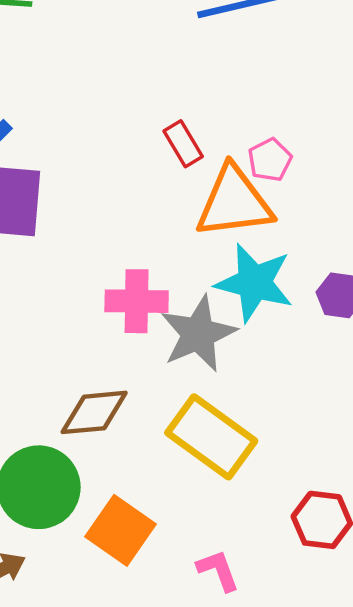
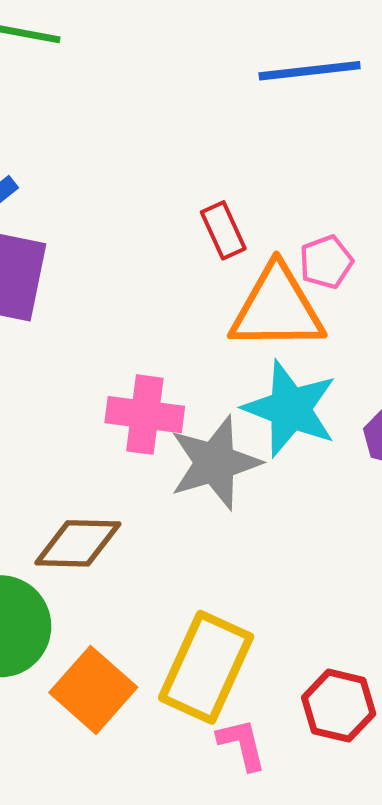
yellow rectangle: (211, 437) -> (206, 667), moved, turned 72
pink L-shape: (218, 570) -> (242, 744), moved

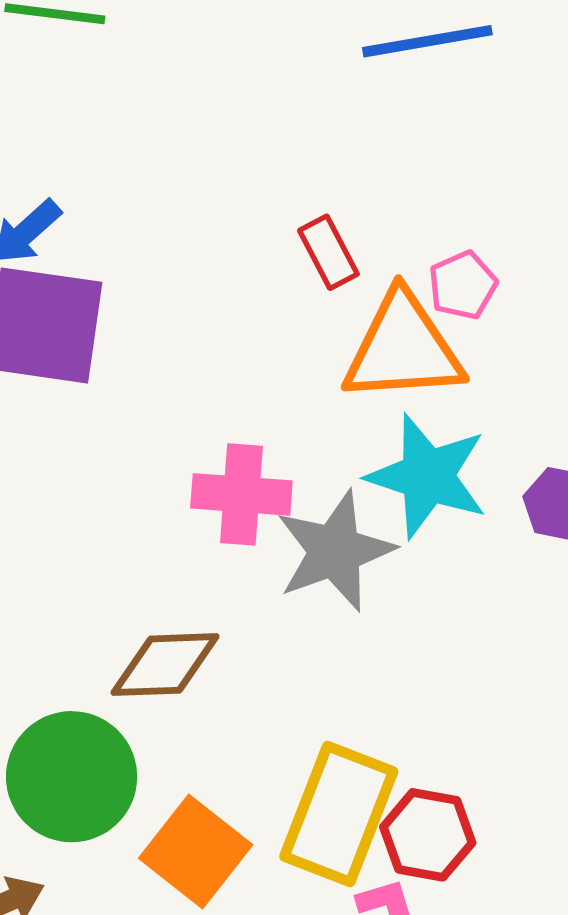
red hexagon: (339, 706) -> (428, 835), moved

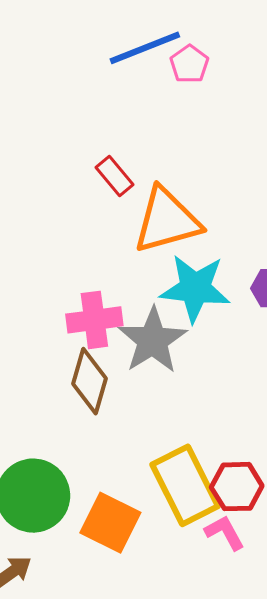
pink pentagon: (463, 285) -> (189, 64), moved
brown diamond: (165, 665) -> (89, 381), moved, turned -60
yellow rectangle: (339, 814) -> (185, 485), turned -36

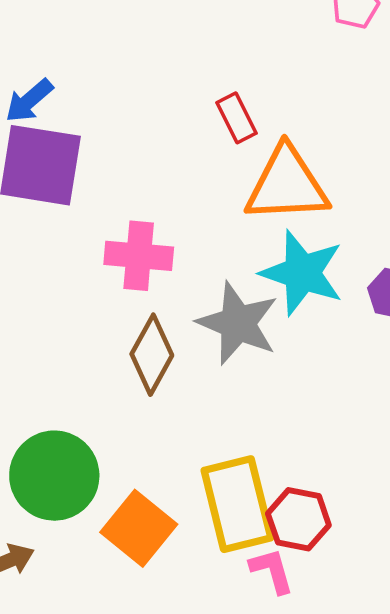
pink cross: (94, 320) -> (139, 256), moved
gray star: (153, 340) -> (238, 323), turned -30

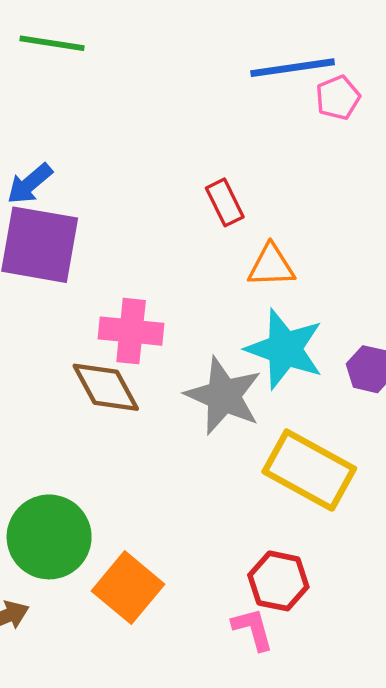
orange triangle: (287, 185) -> (271, 266), size x0.6
brown diamond: (152, 355) -> (106, 387), moved, turned -58
yellow rectangle: (237, 504) -> (309, 470), moved, turned -48

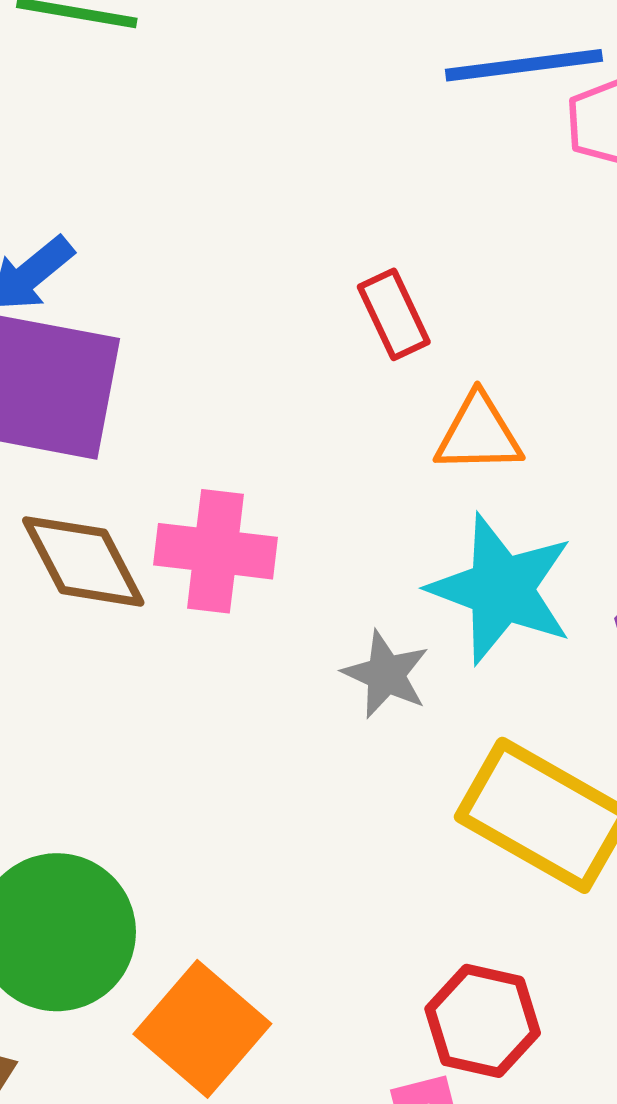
brown diamond: (106, 387) -> (83, 561), moved
gray star: (224, 396) -> (386, 674), size x0.6

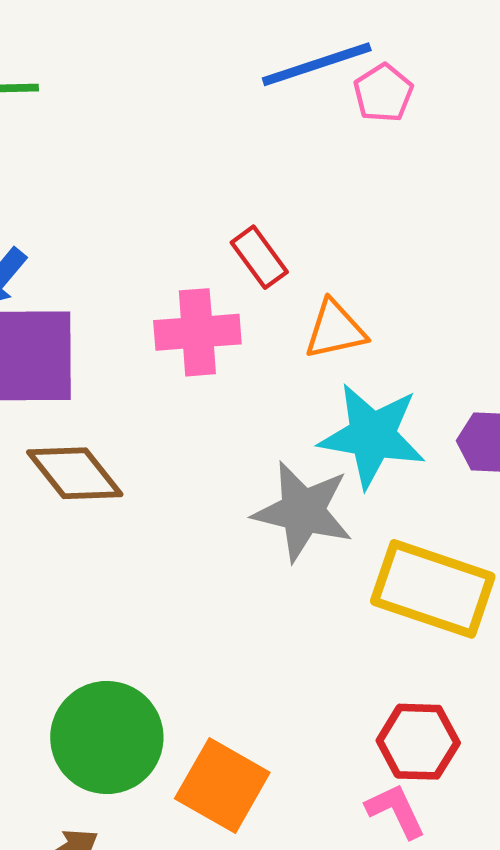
pink cross: (215, 551) -> (197, 332), moved
gray star: (386, 674) -> (303, 511), size x1.6

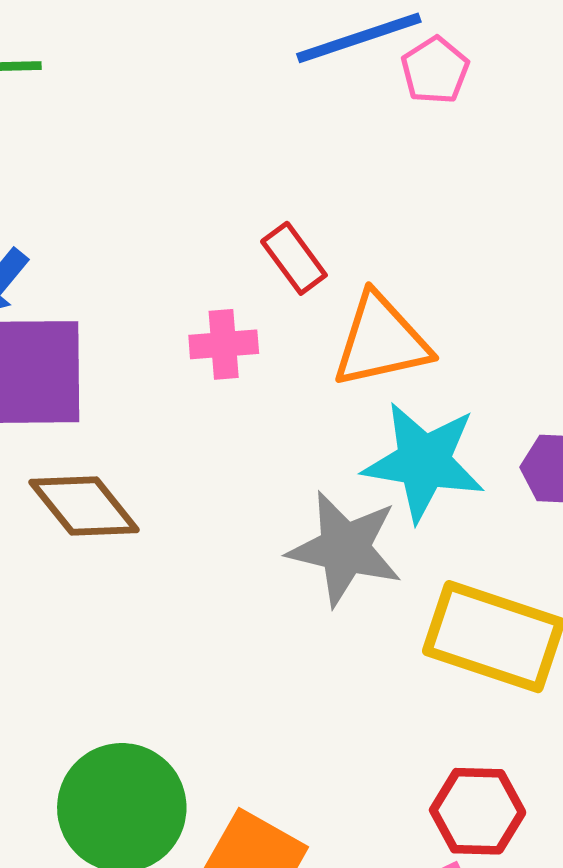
orange triangle: (335, 330) -> (381, 341), size x1.4
pink cross: (197, 332) -> (224, 344), size x0.7

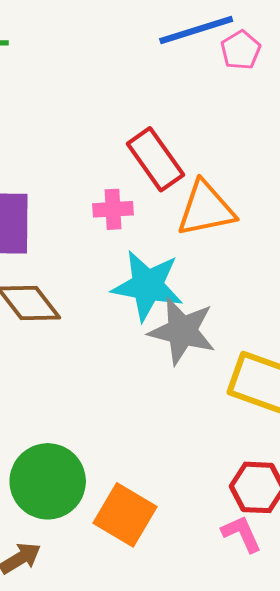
red rectangle: (294, 258) -> (155, 159), size x1.5
cyan star: (424, 462) -> (147, 286), moved

